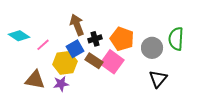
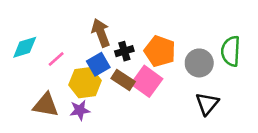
cyan diamond: (19, 36) -> (25, 47), turned -50

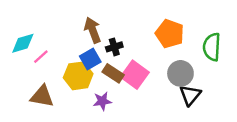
orange pentagon: (160, 51) -> (170, 34), moved
pink line: (56, 59) -> (41, 57), moved
gray circle: (199, 63) -> (180, 73), moved
purple star: (80, 110) -> (102, 101), moved

